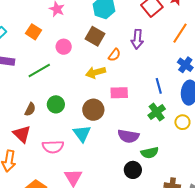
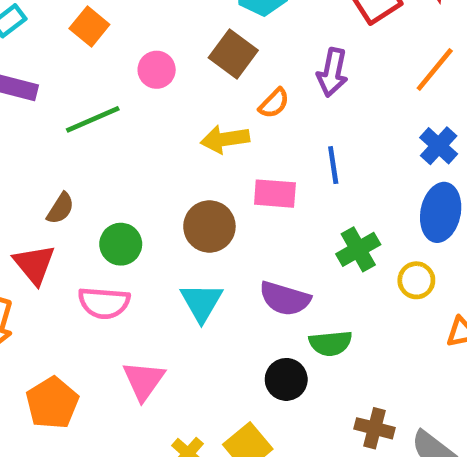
blue line: (159, 86) -> (333, 165), moved
green circle: (56, 104) -> (121, 244), moved
cyan triangle: (82, 134) -> (202, 302), moved

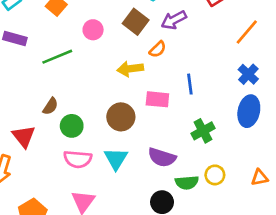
purple arrow: (332, 72) -> (174, 20), moved, turned 50
brown semicircle: (60, 208) -> (50, 106), moved
yellow circle: (416, 280) -> (215, 175), moved
pink semicircle: (104, 303) -> (78, 159), moved

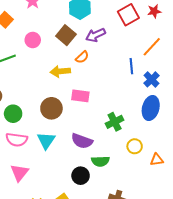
blue line: (190, 84) -> (131, 66), moved
yellow circle: (215, 175) -> (135, 146), moved

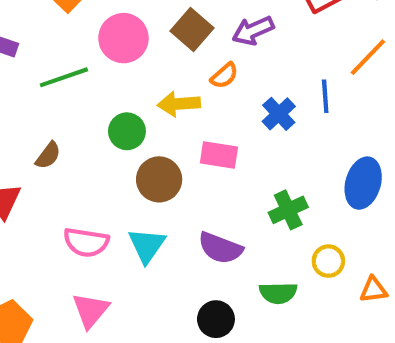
pink circle: (33, 40) -> (123, 38), size x1.5
blue cross: (151, 79) -> (279, 114), moved
green circle: (13, 114) -> (127, 131), moved
green semicircle: (100, 161) -> (278, 293), moved

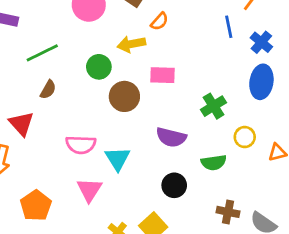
green line: (64, 77) -> (42, 53), moved
blue cross: (279, 114) -> (261, 42), moved
cyan triangle: (147, 245) -> (118, 159), moved

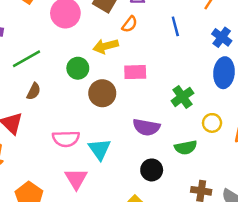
blue line: (229, 27) -> (175, 26), moved

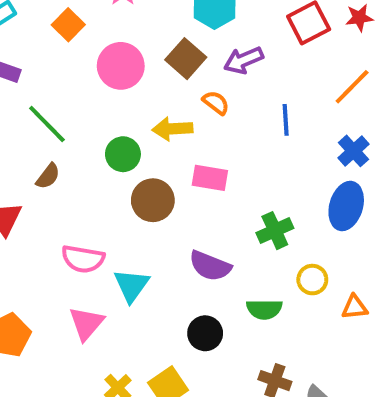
orange semicircle: (130, 24) -> (216, 103), turned -102
green line: (26, 59) -> (47, 124), turned 64

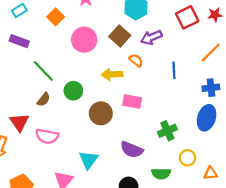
blue cross: (354, 151) -> (211, 88), turned 35
green circle: (123, 154) -> (73, 91), moved
pink semicircle: (83, 259) -> (47, 136), moved

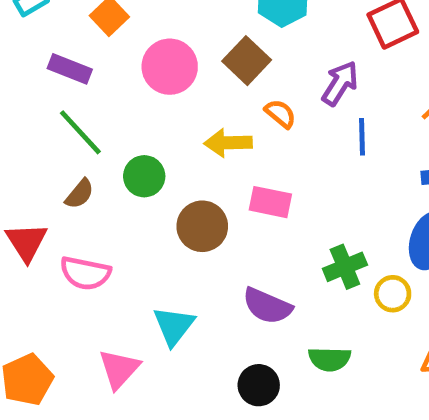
purple arrow: (151, 37) -> (340, 83), moved, turned 144
purple rectangle: (19, 41) -> (70, 69), moved
yellow circle: (188, 158) -> (393, 294), moved

